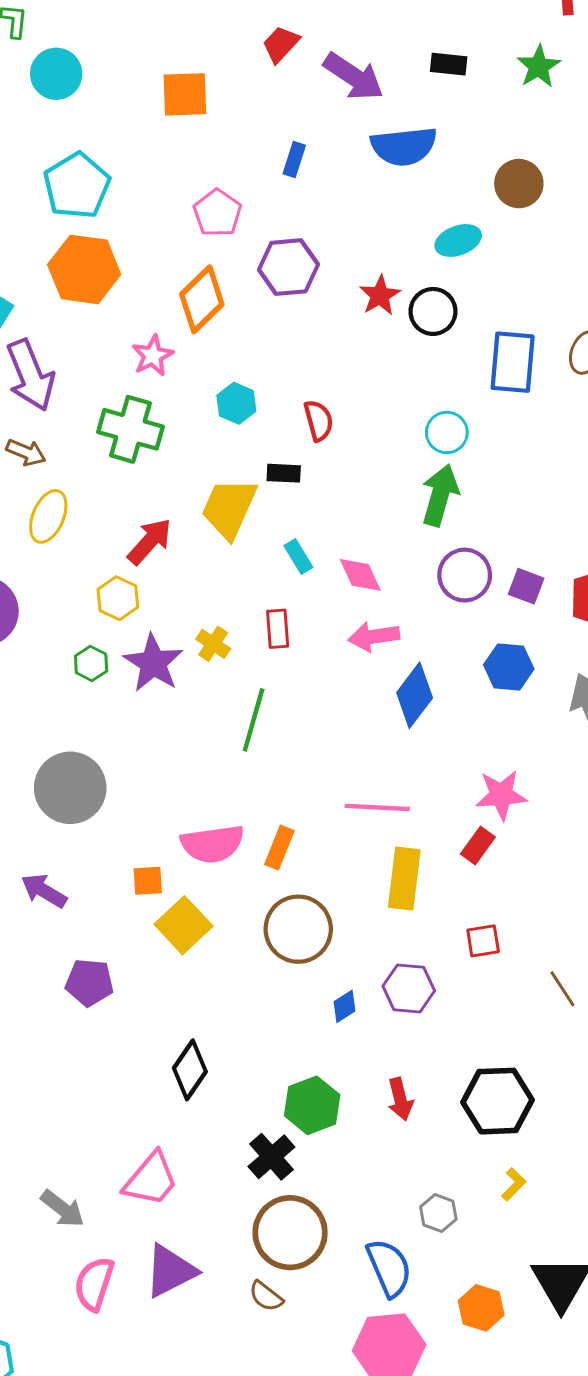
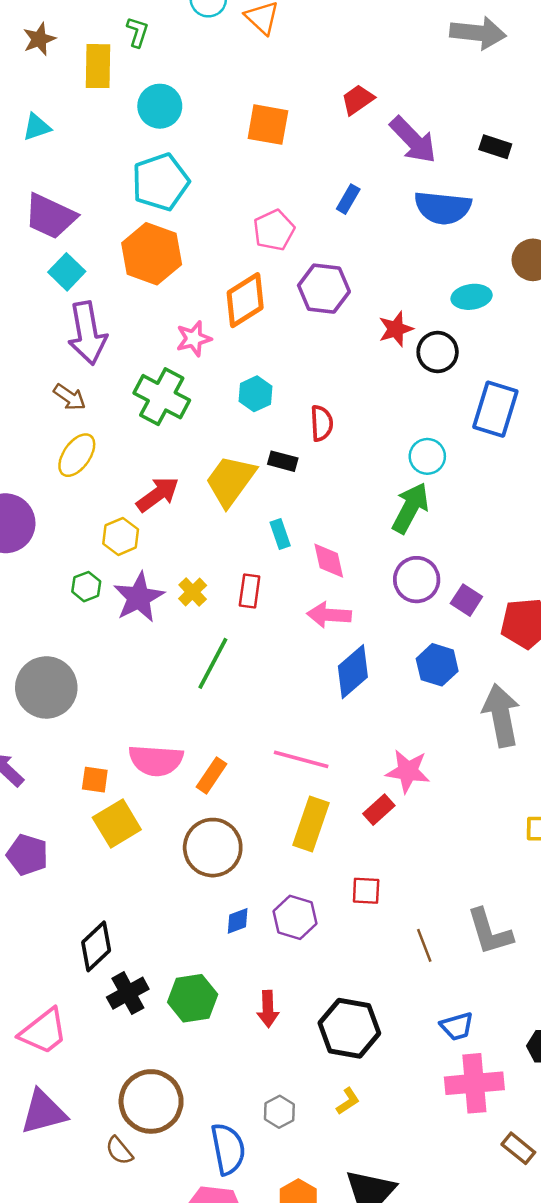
cyan circle: (56, 74) -> (160, 106), moved
black cross: (271, 1157) -> (128, 993), moved

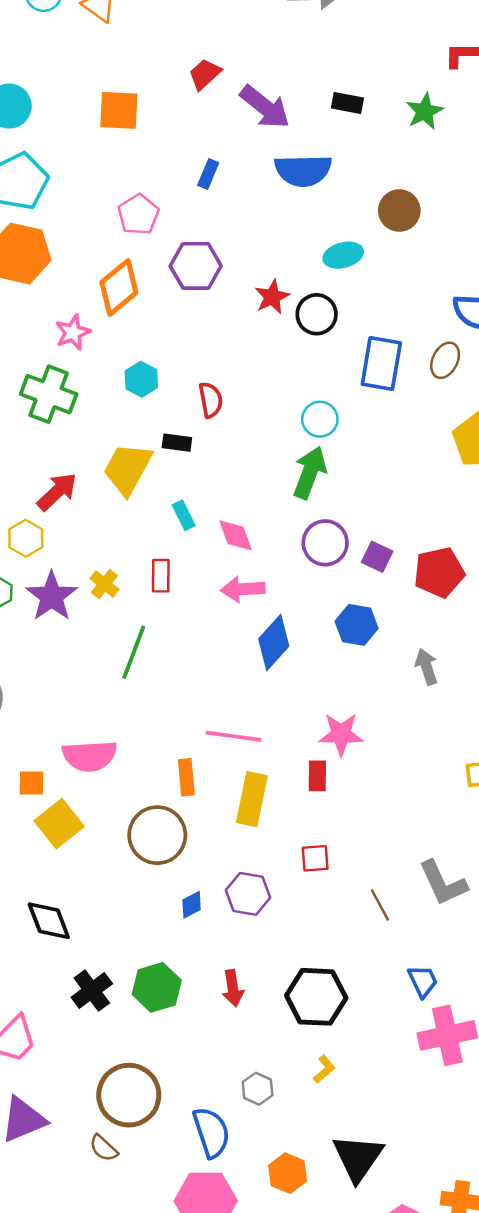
gray arrow: (501, 715) -> (427, 667), size x0.6
orange rectangle: (212, 775) -> (186, 777), moved, turned -32
red rectangle: (379, 810) -> (317, 776), turned -40
black diamond: (96, 946) -> (49, 921), moved, turned -60
blue trapezoid: (457, 1026) -> (423, 981), turned -92

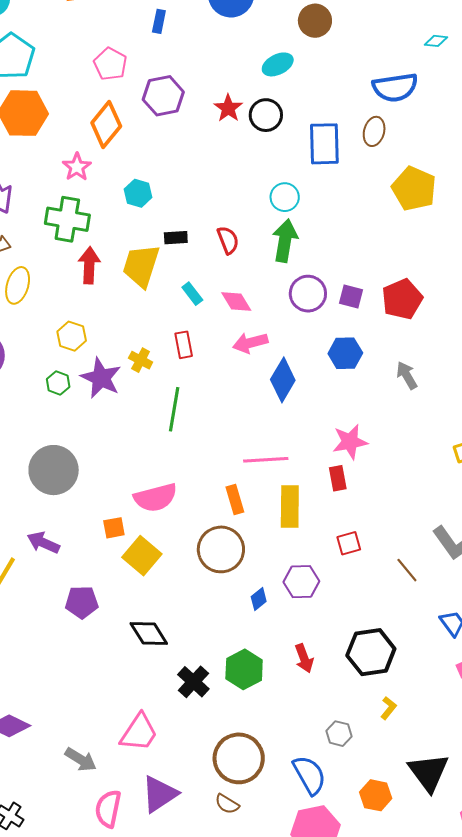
red semicircle: (211, 400) -> (228, 240), moved
red arrow: (57, 492) -> (89, 265), moved, turned -33

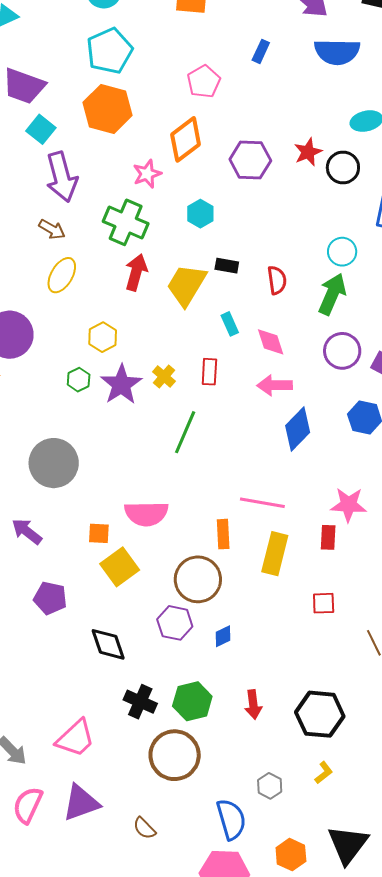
purple hexagon: (163, 96) -> (250, 160), moved
purple hexagon: (301, 582) -> (175, 623), moved
black cross: (193, 682) -> (140, 702), turned -32
brown circle: (239, 758) -> (175, 755), moved

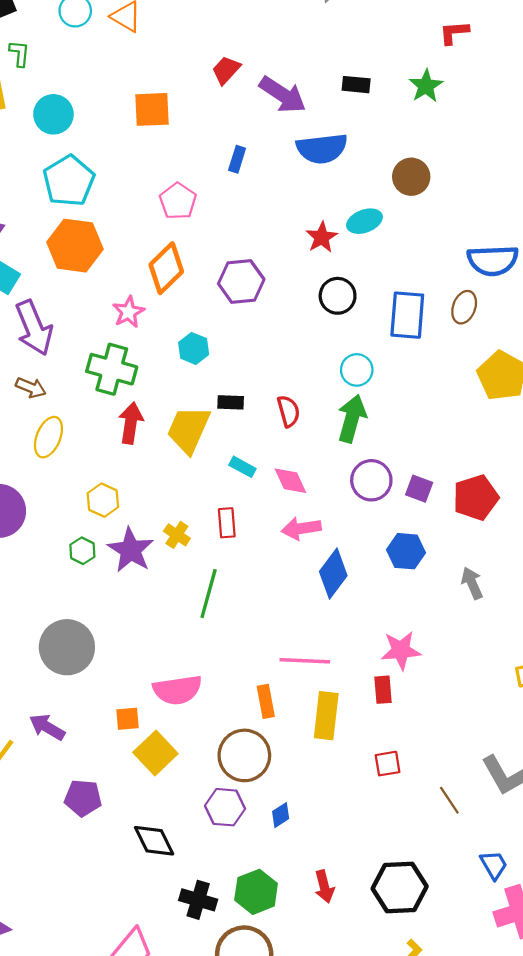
red star: (308, 152) -> (322, 237), moved
black circle: (343, 168) -> (338, 296), moved
cyan rectangle: (230, 324) -> (242, 467), turned -30

